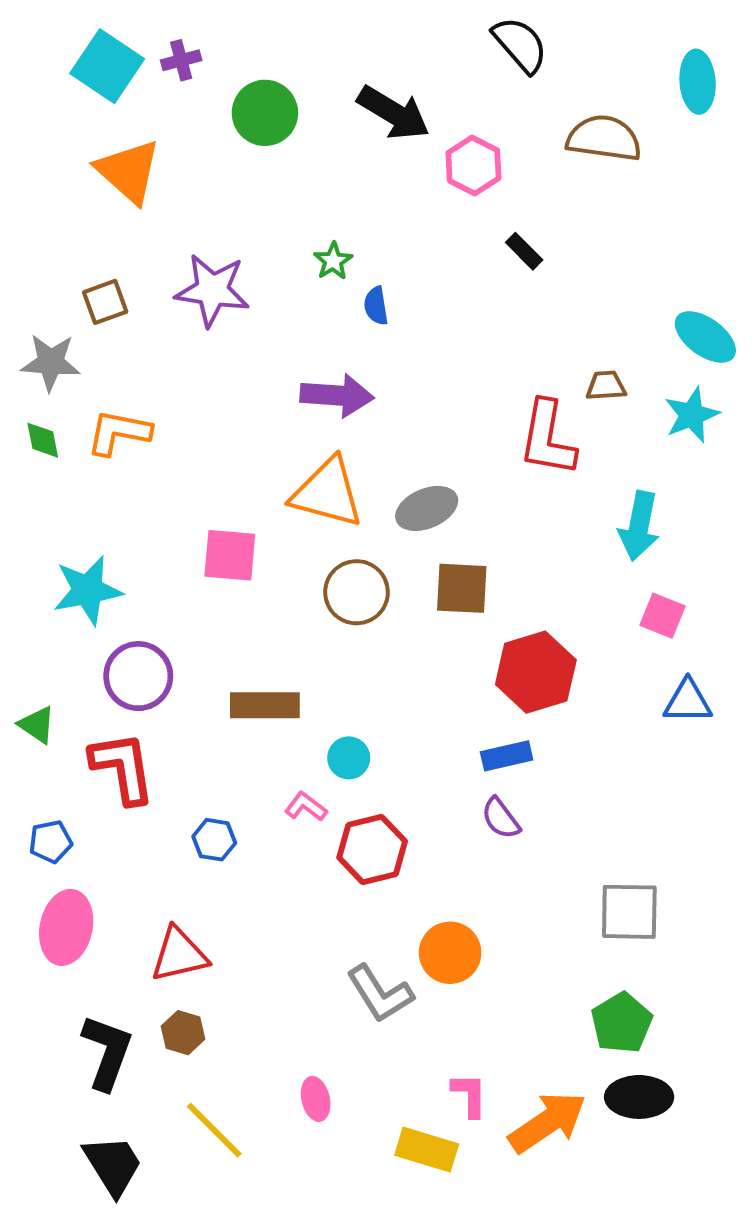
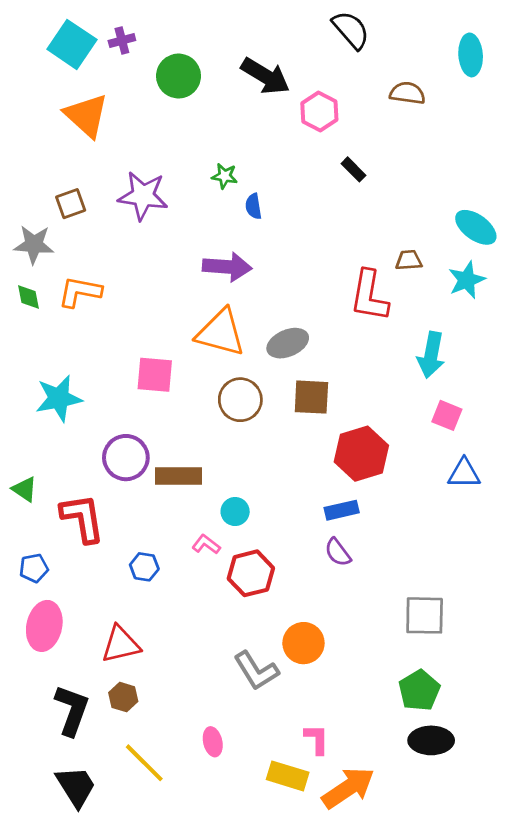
brown semicircle: (604, 138) -> (407, 93), size x0.7
green star: (333, 261) -> (225, 176), turned -30
purple circle: (138, 676) -> (126, 458), moved
orange arrow: (547, 1122) -> (348, 788), moved

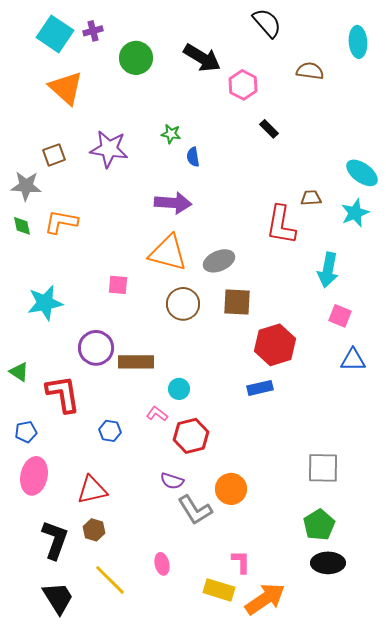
pink square: (155, 375) -> (118, 285), size x0.7
purple semicircle: (338, 552) -> (172, 481), moved, turned -35

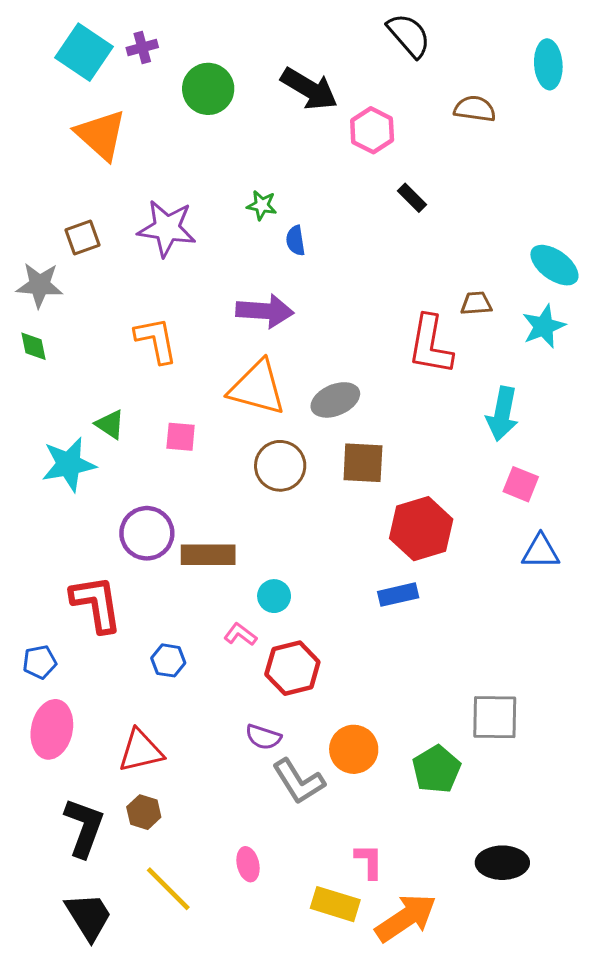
orange L-shape: (61, 222) -> (156, 340), moved, turned 68
green triangle: (19, 372) -> (110, 424), moved
green pentagon: (319, 525) -> (436, 769), moved

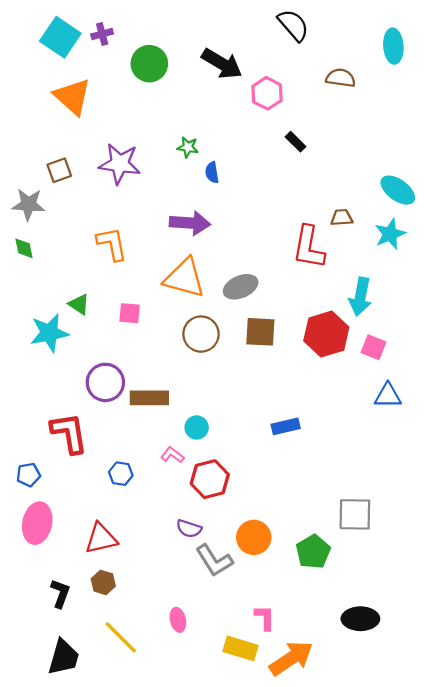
red hexagon: (421, 529) -> (326, 334), moved
black L-shape: (84, 827) -> (60, 593), size x0.7
black trapezoid: (89, 916) -> (64, 657), turned 48

